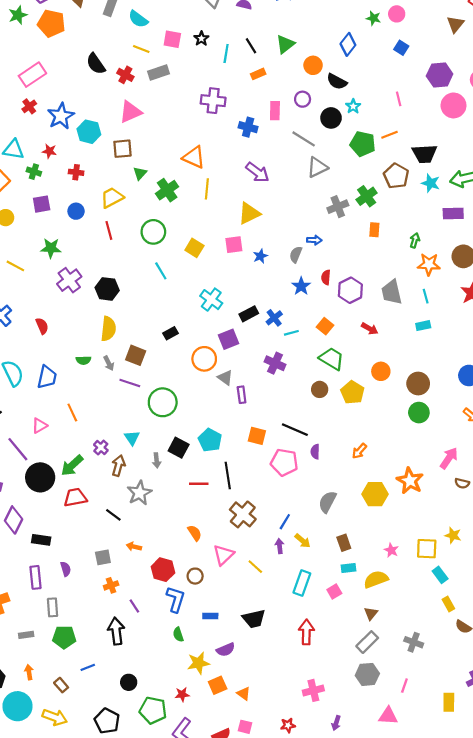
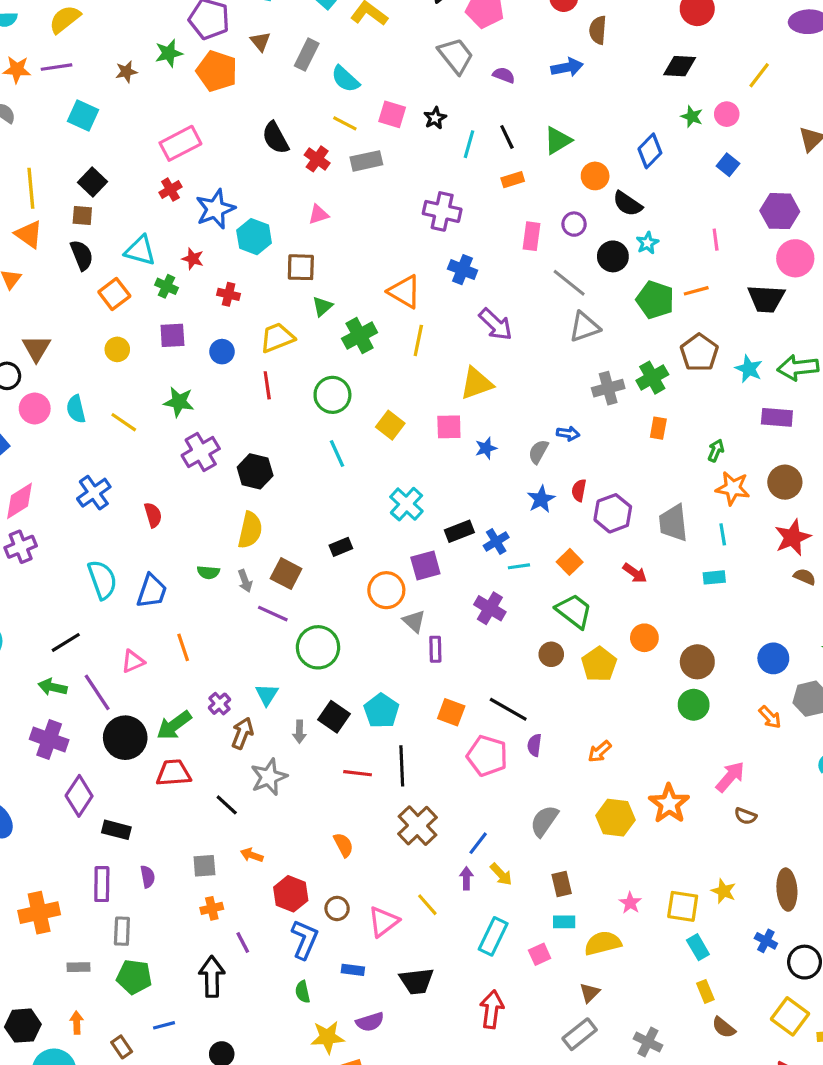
pink triangle: (130, 112) -> (319, 214), size x0.6
blue cross: (248, 127) -> (463, 270), moved
black trapezoid: (424, 154) -> (766, 299), moved
pink triangle: (224, 555) -> (383, 922), moved

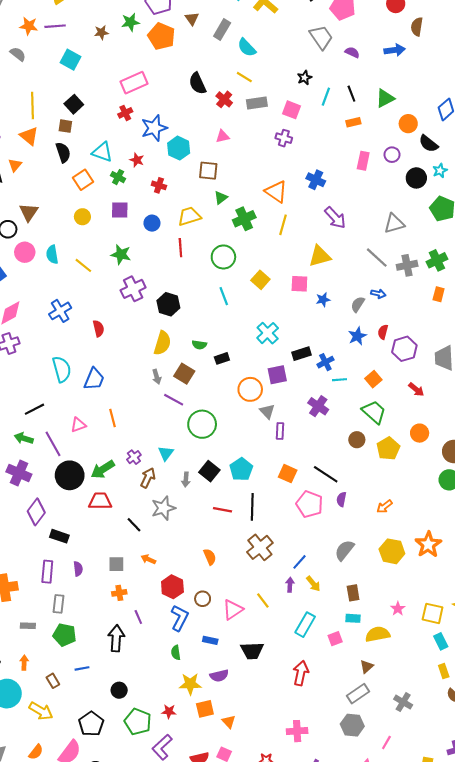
pink square: (392, 114) -> (291, 110), moved
purple cross: (442, 211) -> (284, 138), moved, size x0.7
gray line: (569, 283) -> (377, 258), moved
green semicircle: (208, 572) -> (199, 345), moved

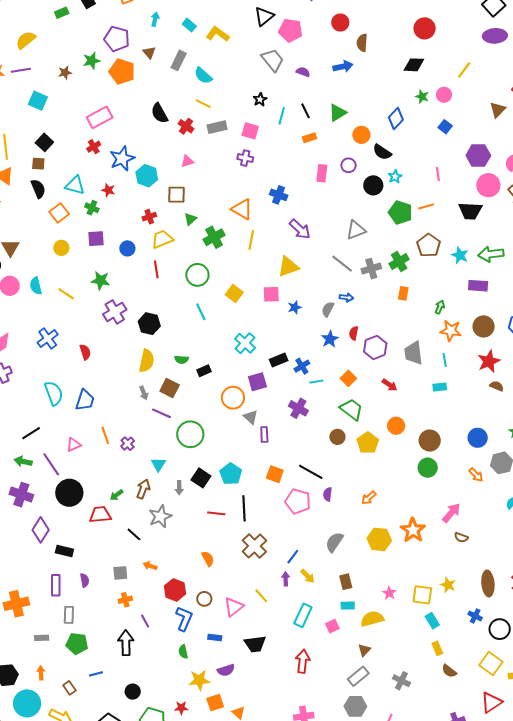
red cross: (159, 185) -> (149, 217), moved, turned -32
purple cross: (134, 457) -> (128, 444), moved
green arrow: (103, 469) -> (116, 495), moved, size x0.6

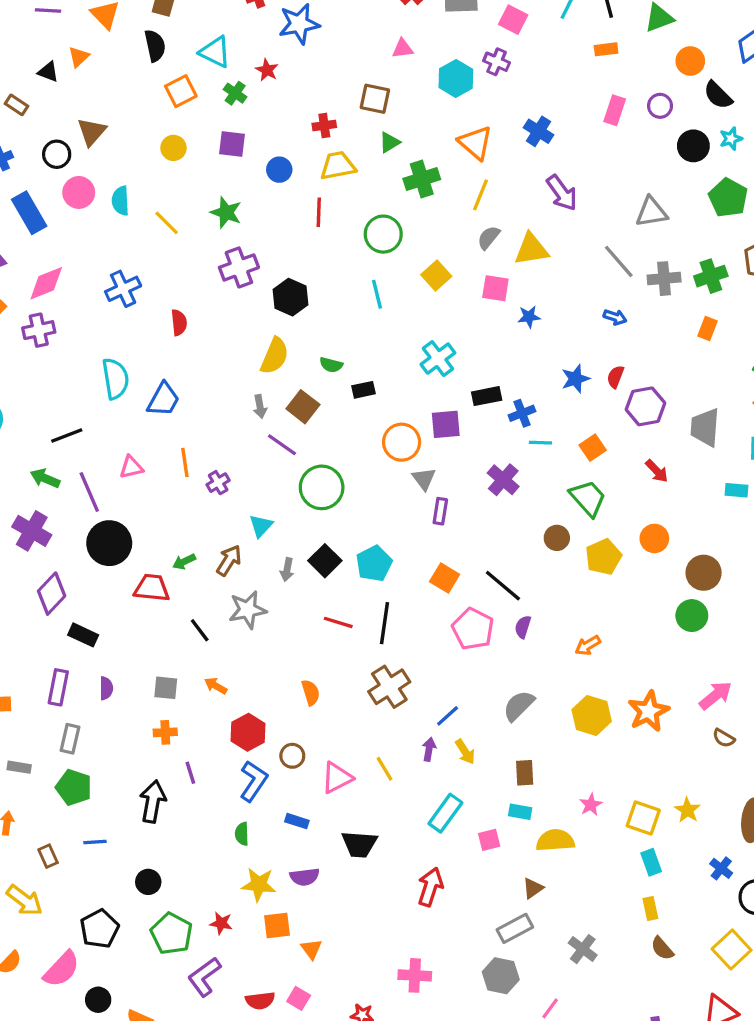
cyan hexagon: (147, 176) -> (456, 78), moved
gray semicircle: (328, 309) -> (489, 238), moved

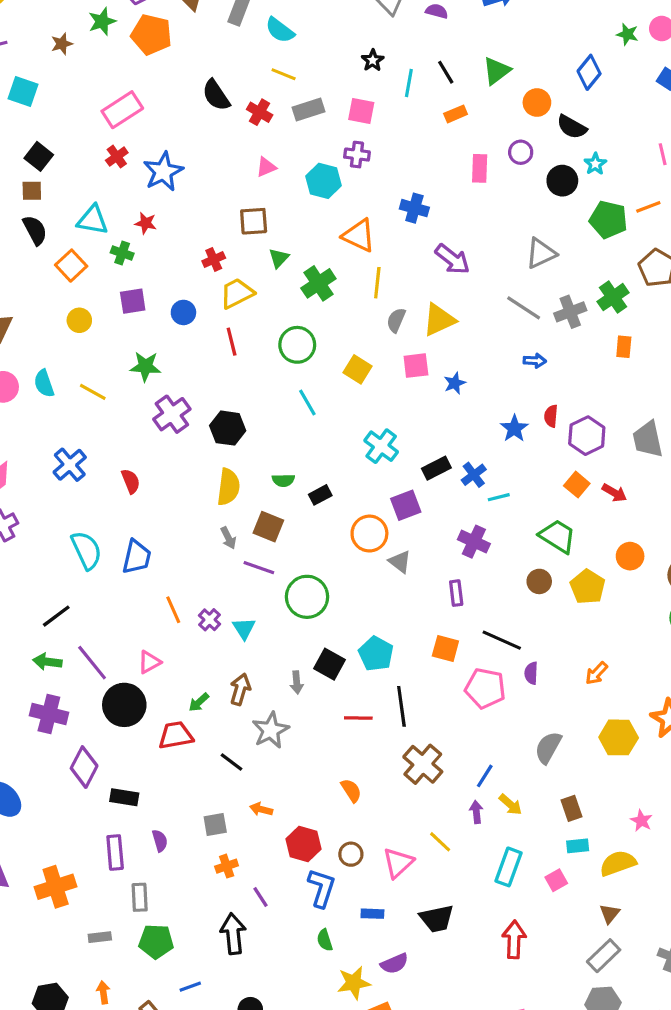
orange square: (593, 448) -> (577, 485), moved
pink triangle: (131, 467) -> (149, 662), moved
purple rectangle: (440, 511) -> (456, 593), moved
cyan triangle: (261, 526) -> (244, 628), moved

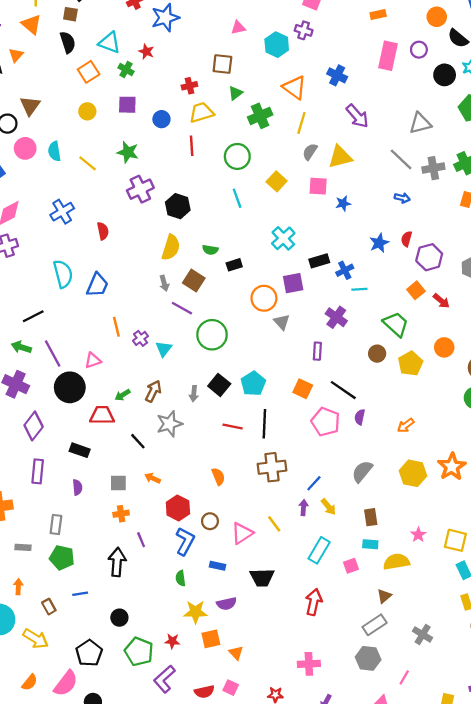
pink rectangle: (480, 168) -> (388, 56), size x1.4
brown cross: (423, 764) -> (272, 467), turned 32
black rectangle: (124, 797) -> (80, 450), moved
purple rectangle: (115, 852) -> (38, 471), moved

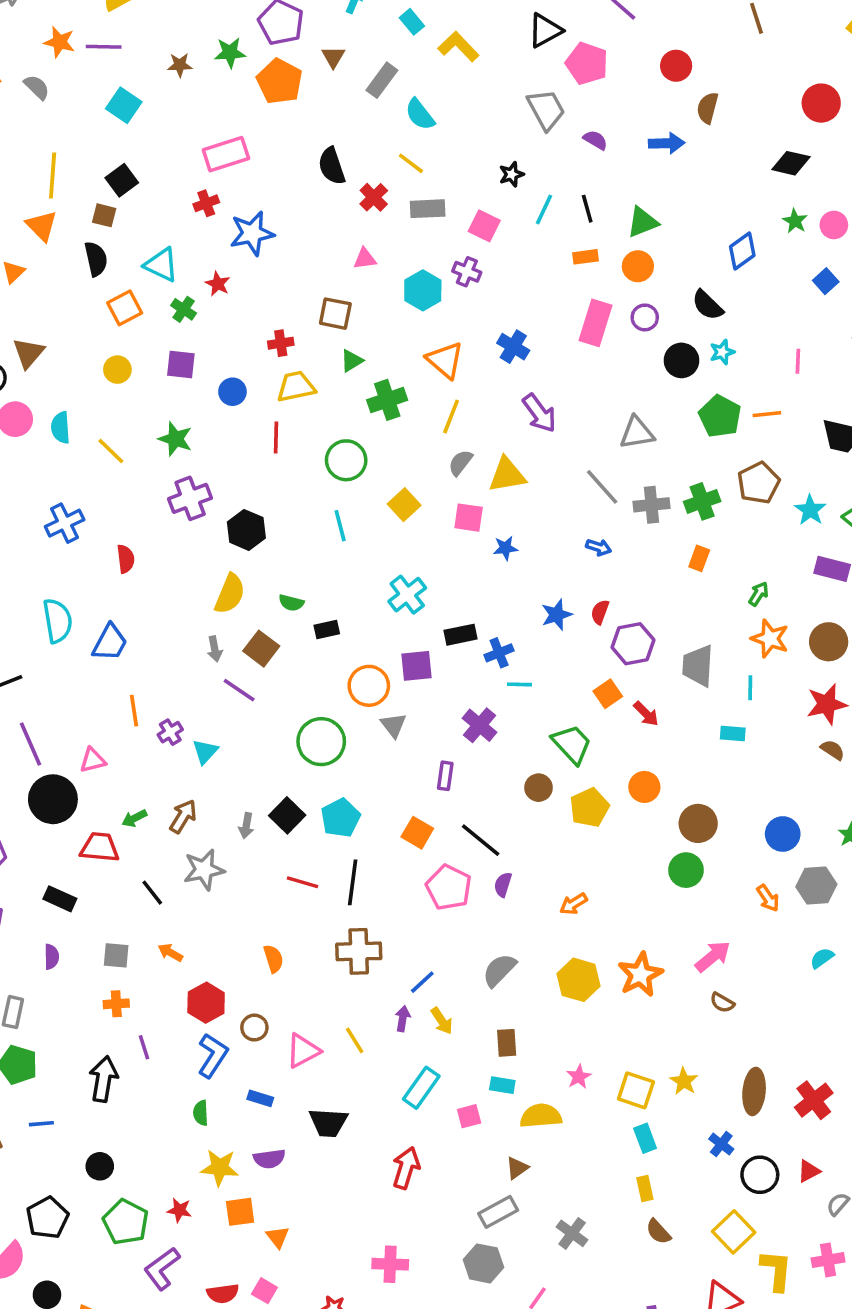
orange circle: (437, 17) -> (638, 266), moved
green circle: (212, 335) -> (321, 742), moved

